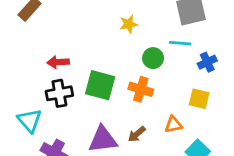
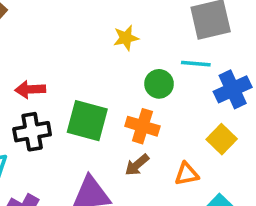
blue cross: (207, 62) -> (233, 89), size x1.4
yellow square: (199, 99) -> (222, 139), turned 30
brown arrow: (137, 134) -> (137, 165), moved

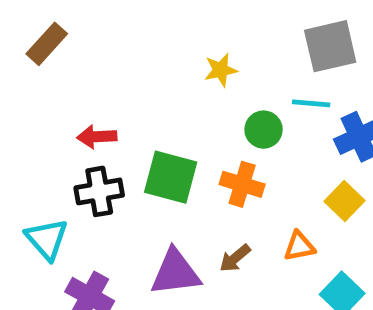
brown arrow: (137, 165) -> (235, 258), moved

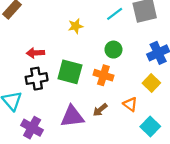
yellow star: (221, 70) -> (76, 26), moved
cyan line: (311, 103) -> (115, 14), moved, turned -42
orange triangle: (299, 246) -> (130, 104), turned 48

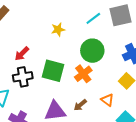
green circle: (113, 50) -> (92, 51), size x1.5
red arrow: (35, 53) -> (22, 54), turned -42
orange cross: (103, 75) -> (83, 74), turned 36

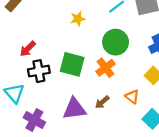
red arrow: (22, 54) -> (28, 49), moved

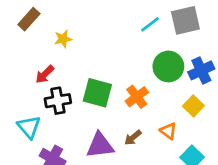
yellow star: (78, 19) -> (63, 39), moved
green circle: (116, 42) -> (168, 66), moved

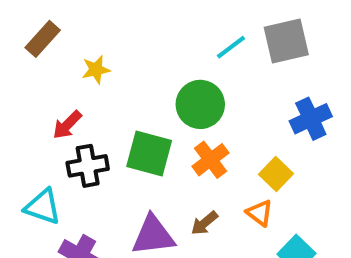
green circle: (168, 66) -> (200, 104), moved
yellow square: (193, 106) -> (276, 174), moved
cyan triangle: (29, 127) -> (43, 207), turned -30

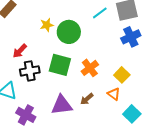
yellow star: (96, 70) -> (47, 25), moved
green circle: (200, 104) -> (69, 32), moved
blue cross: (311, 119) -> (131, 37), moved

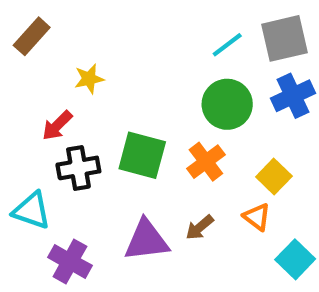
yellow star: (47, 25) -> (89, 79), moved
green circle: (69, 32) -> (227, 104), moved

